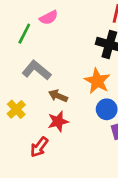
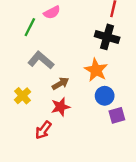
brown arrow: (58, 96) -> (60, 84), turned 126

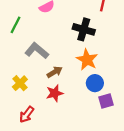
green line: (30, 27) -> (15, 25), moved
black cross: (107, 37) -> (84, 29), moved
red arrow: (43, 130) -> (27, 114), moved

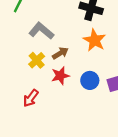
yellow cross: (20, 83) -> (37, 60), moved
blue circle: (95, 83) -> (90, 80), moved

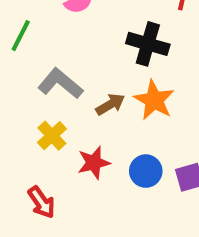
brown arrow: (60, 53) -> (110, 104), moved
red arrow: (31, 98) -> (42, 202), turned -72

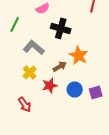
black cross: (148, 44) -> (61, 28), moved
brown arrow: (110, 104) -> (60, 66), moved

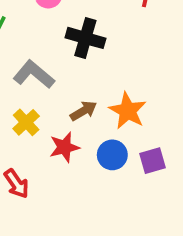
orange star: (79, 55) -> (128, 111), moved

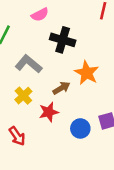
orange star: (128, 111) -> (87, 73), moved
blue circle: (112, 155) -> (80, 128), moved

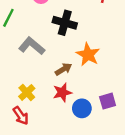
yellow cross: (23, 96) -> (27, 92), moved
red star: (49, 112) -> (62, 92), moved

